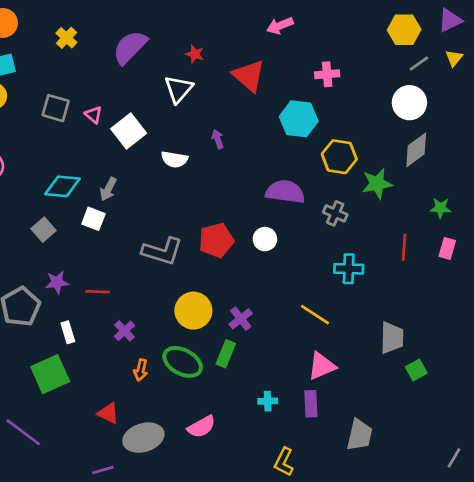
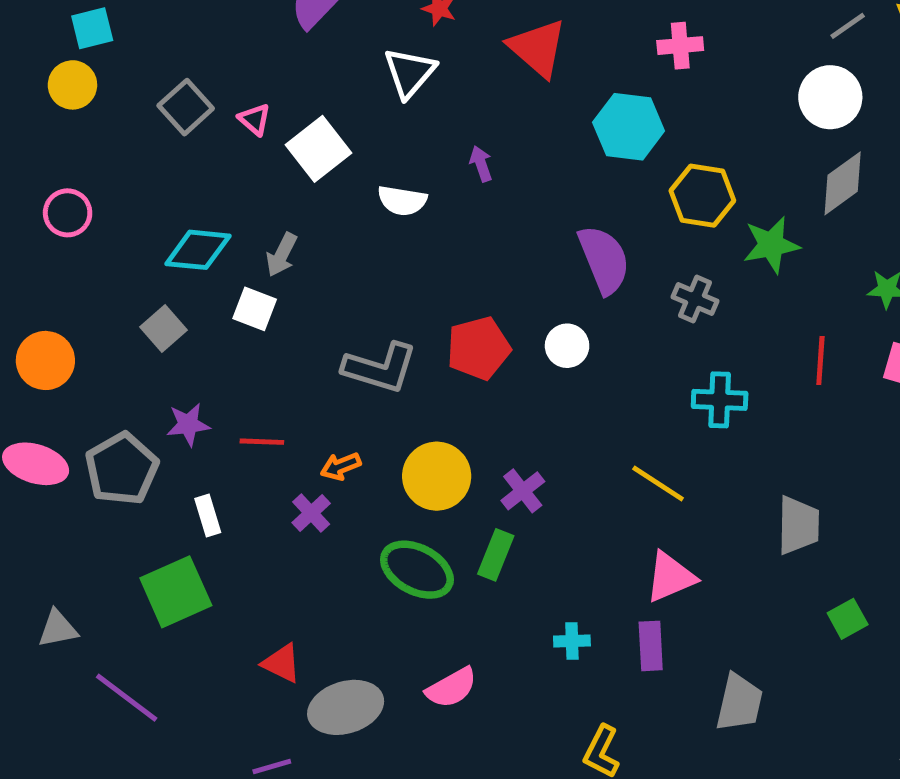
gray square: (56, 108) -> (186, 107), turned 32
purple semicircle: (285, 192) -> (604, 260), turned 60
orange arrow: (141, 370) -> (341, 466), moved, turned 55
green square: (416, 370) -> (848, 619), moved

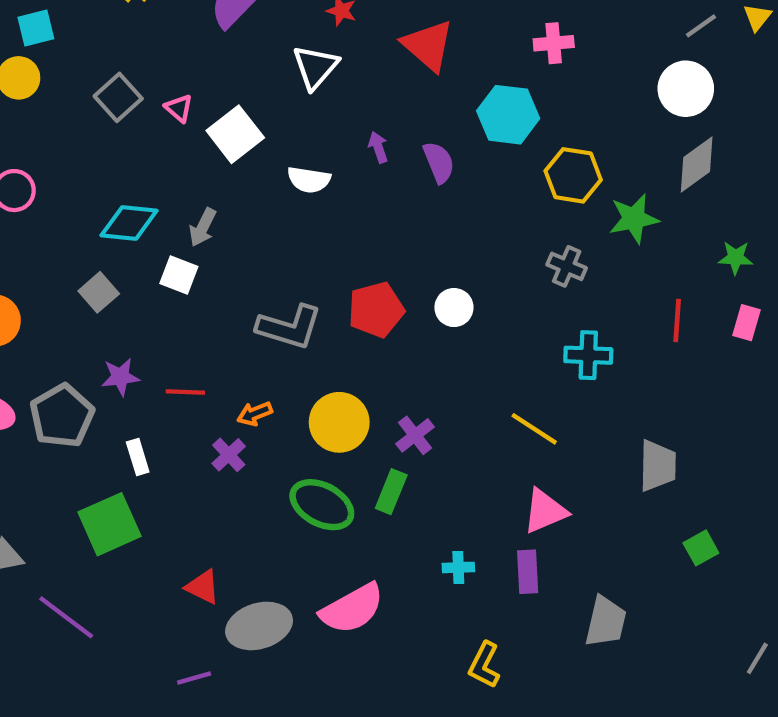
purple semicircle: (604, 260) -> (439, 162), moved, size x0.7
pink semicircle: (451, 688) -> (352, 609), size x1.4

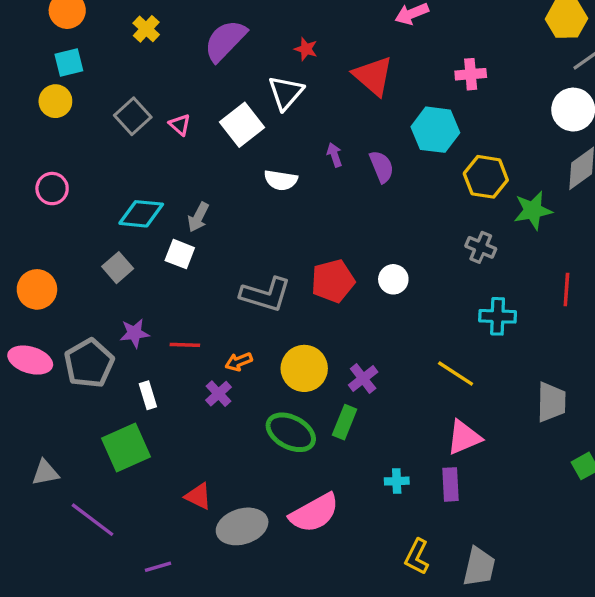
white square: (235, 134) -> (242, 125), moved
gray trapezoid: (606, 622) -> (479, 567), moved
purple line: (194, 678) -> (158, 567), moved

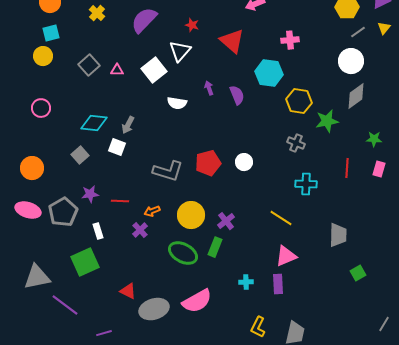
pink triangle: (180, 125) -> (117, 70), turned -40
gray triangle: (45, 473) -> (37, 277), size x1.6

